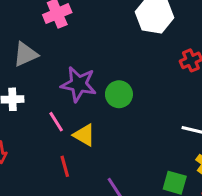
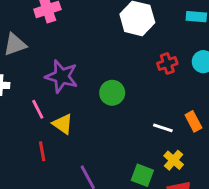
green circle: (119, 94) -> (112, 93), moved

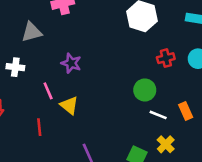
purple star: (62, 76) -> (71, 63), size x0.7
green circle: (112, 93) -> (145, 90), moved
red line: (42, 151) -> (39, 127), moved

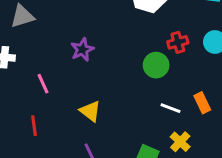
purple star: (71, 63) -> (82, 50), moved, turned 30
green circle: (145, 90) -> (156, 65), moved
yellow triangle: (69, 105) -> (90, 111), moved

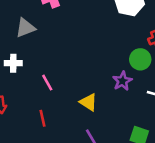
purple star: (82, 50) -> (122, 81), moved

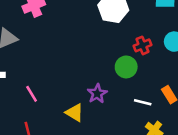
purple star: (122, 81) -> (97, 94), moved

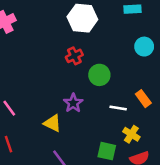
red cross: (142, 45) -> (74, 56), moved

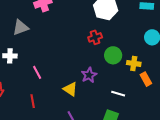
white line: (118, 108) -> (118, 94), moved
yellow cross: (131, 134) -> (134, 63), moved, turned -32

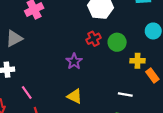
green circle: (113, 55) -> (117, 42), moved
pink line: (37, 72) -> (27, 93), moved
purple star: (89, 75) -> (74, 61), moved

